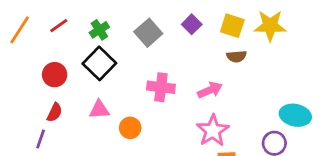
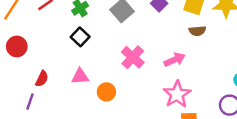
black square: (99, 63) -> (80, 37), size x0.7
red circle: (55, 75) -> (17, 46), moved
pink cross: (161, 87) -> (133, 57), turned 35

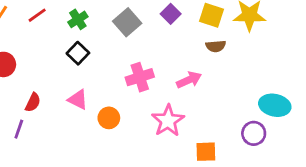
pink cross: (133, 57) -> (140, 77), turned 30
pink triangle: (80, 76) -> (78, 100), turned 30
pink star: (177, 94) -> (168, 121), moved

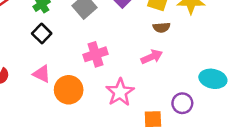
pink arrow: (189, 80) -> (152, 57), moved
orange circle: (109, 118) -> (69, 90), size x1.5
purple circle: (254, 133) -> (182, 103), moved

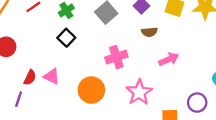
brown semicircle: (162, 27) -> (149, 32), moved
pink triangle: (42, 74) -> (52, 76), moved

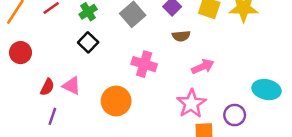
pink cross: (116, 57) -> (144, 64), turned 35
pink star: (139, 92) -> (191, 104), moved
purple line: (19, 99) -> (52, 116), moved

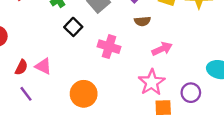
black square: (88, 42) -> (73, 27), moved
orange circle: (116, 101) -> (84, 94), moved
purple line: (52, 116) -> (26, 94), turned -56

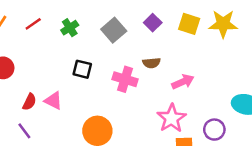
brown semicircle: (142, 21) -> (151, 63), moved
black square: (73, 27) -> (82, 69), moved, turned -30
purple line: (26, 94) -> (24, 131), moved

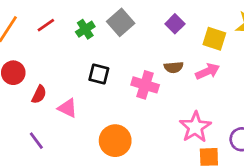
yellow square: (189, 24) -> (214, 39), moved
gray square: (114, 30) -> (121, 22), moved
pink arrow: (183, 82) -> (208, 71), moved
red semicircle: (29, 102) -> (39, 94), moved

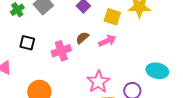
brown semicircle: (174, 67) -> (82, 38), turned 144
pink cross: (145, 85) -> (61, 51), turned -36

